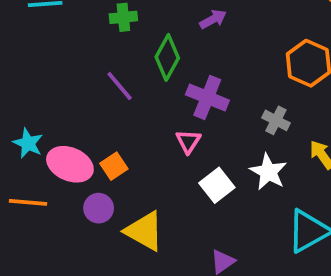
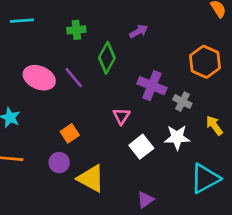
purple cross: (207, 97) -> (152, 86), moved
pink ellipse: (70, 164) -> (39, 78), moved
white star: (268, 172) -> (177, 137), turned -30

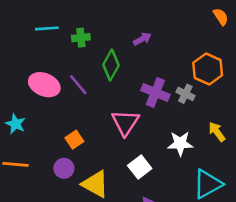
cyan line: (22, 21) -> (47, 28), moved
gray cross: (182, 102) -> (185, 94), moved
pink triangle: (121, 116) -> (125, 123), size x1.6
white square: (141, 147) -> (140, 167), moved

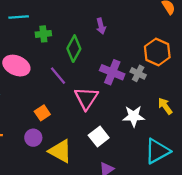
green cross: (81, 38) -> (43, 34), moved
purple arrow: (142, 39) -> (101, 26), turned 105
purple line: (78, 85) -> (58, 76), moved

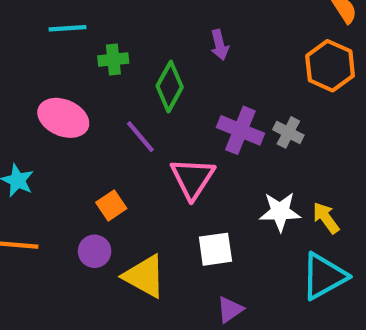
orange hexagon: (157, 52) -> (330, 66), moved
yellow arrow: (165, 106) -> (326, 218), moved
white square: (99, 137) -> (215, 249), turned 30

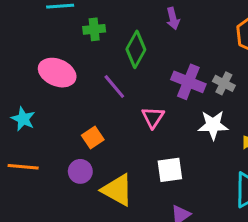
pink triangle: (193, 178) -> (153, 117), size x0.7
white star: (280, 212) -> (213, 125), moved

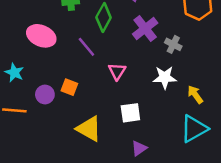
purple cross: (188, 82) -> (145, 29), moved, turned 30
orange square: (93, 137) -> (69, 87), turned -35
purple circle: (80, 171) -> (45, 95), moved

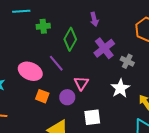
pink ellipse: (41, 36) -> (30, 71), moved
white star: (165, 77) -> (120, 88), turned -30
purple circle: (45, 95) -> (67, 97), moved

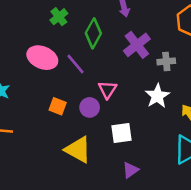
green cross: (43, 26) -> (59, 17), turned -32
gray cross: (127, 61) -> (166, 61), turned -32
pink ellipse: (30, 71) -> (42, 58), moved

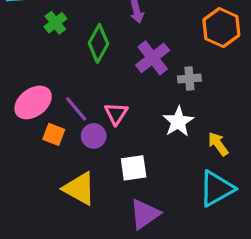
pink ellipse: (42, 58) -> (33, 102), moved, turned -60
purple line: (76, 64) -> (76, 109), moved
purple triangle: (130, 170) -> (145, 214), size x1.5

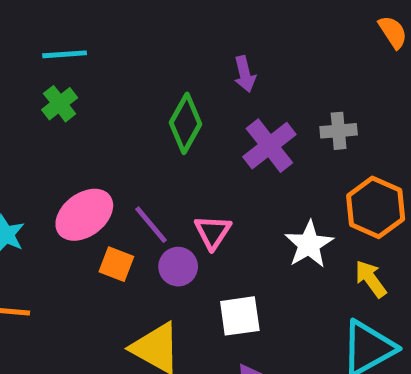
green cross: (55, 23) -> (60, 104), moved
orange hexagon: (221, 28) -> (376, 207), moved
gray cross: (189, 79) -> (339, 131), moved

